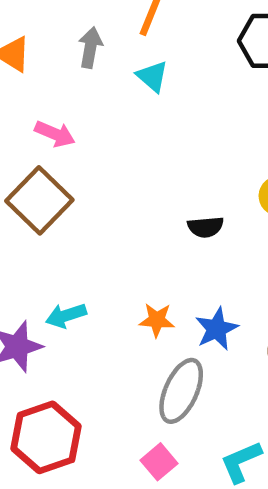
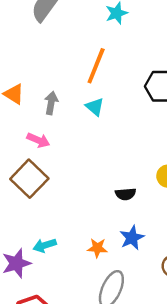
gray arrow: (90, 48) -> (51, 103), moved
blue star: (217, 329) -> (132, 238), moved

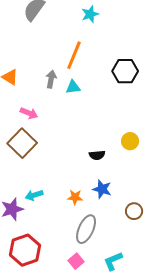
gray arrow: (51, 103) -> (51, 79), moved
cyan triangle: (95, 107) -> (73, 87), turned -49
blue star: (132, 238) -> (102, 189), turned -30

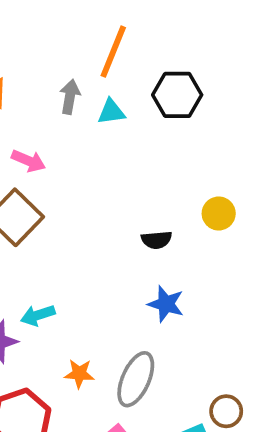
black hexagon: (125, 71) -> (177, 95), moved
orange star: (75, 197) -> (79, 374), moved
brown circle: (134, 211) -> (226, 411), moved

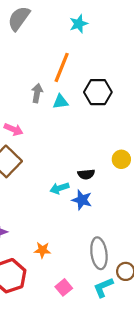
blue star: (166, 304) -> (82, 200), moved
cyan arrow: (38, 315) -> (59, 188), moved
gray ellipse: (136, 379) -> (99, 253), moved, turned -32

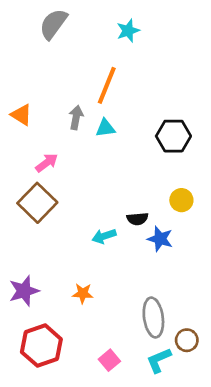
black hexagon: (98, 92) -> (173, 136), moved
pink arrow: (14, 129) -> (47, 163), turned -60
blue star: (82, 200) -> (160, 239), moved
orange star: (42, 250) -> (83, 294), moved

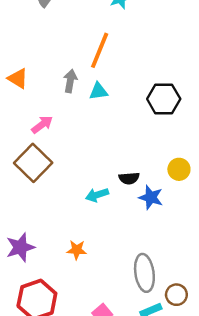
yellow circle: (181, 200) -> (179, 169), moved

